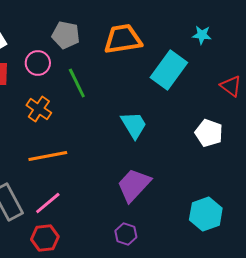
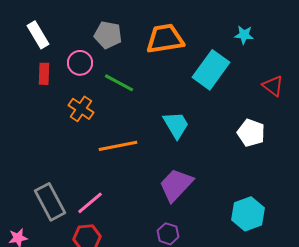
green line: (77, 83) -> (119, 83), turned -36
orange line: (48, 156) -> (118, 146), moved

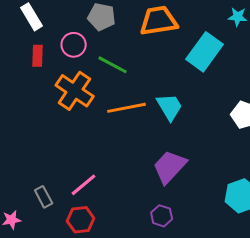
orange cross: (81, 109) -> (75, 91), size x1.5
orange line: (118, 146) -> (127, 108), moved
gray rectangle: (50, 202) -> (44, 197), moved, size x0.6

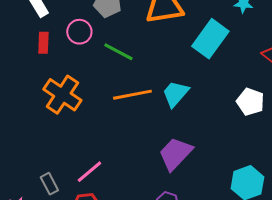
orange cross: (75, 91) -> (62, 95), moved
cyan trapezoid: (170, 107) -> (175, 94), turned -108

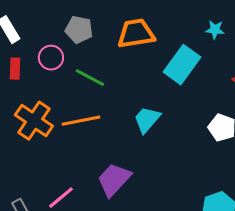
orange line: (132, 95) -> (81, 121), moved
purple trapezoid: (175, 154) -> (114, 180), moved

